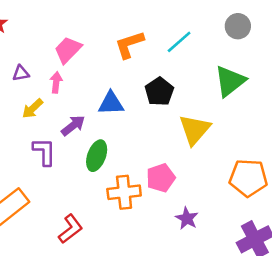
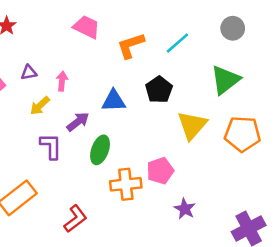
pink trapezoid: (68, 50) -> (86, 27), moved, turned 72
orange pentagon: (248, 178) -> (243, 134), moved

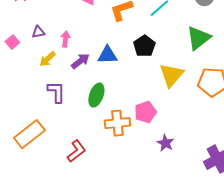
purple arrow: (78, 122) -> (80, 61), moved

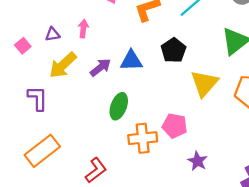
pink arrow: (65, 39) -> (83, 29), moved
yellow arrow: (47, 59) -> (63, 65), size x1.5
purple L-shape: (56, 92) -> (38, 98), moved
pink pentagon: (145, 112) -> (175, 126), turned 30

